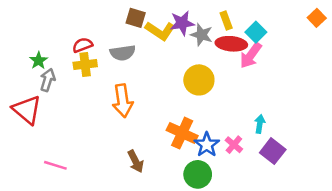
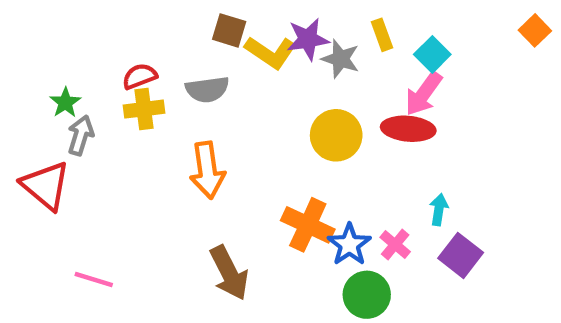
red ellipse: (231, 44) -> (408, 129), moved
brown arrow: (136, 161) -> (229, 273), size x1.4
green circle: (198, 174) -> (367, 295), moved

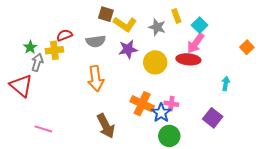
orange square: (535, 30) -> (247, 47), moved
purple star: (308, 39) -> (128, 49), moved
yellow cross: (144, 109) -> (54, 50), moved
cyan arrow: (439, 210) -> (226, 84), moved
pink cross: (395, 244) -> (171, 104), moved, turned -32

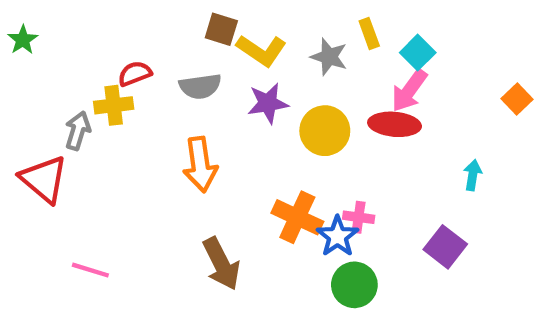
green star: (30, 47) -> (23, 40), moved

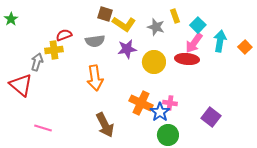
cyan arrow: (473, 175) -> (220, 41), moved, size x1.5

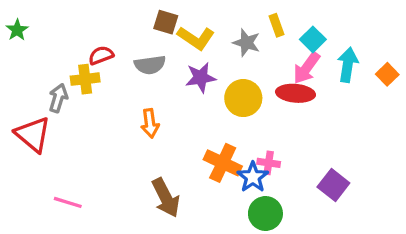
orange arrow: (95, 78) -> (150, 123), size x0.7

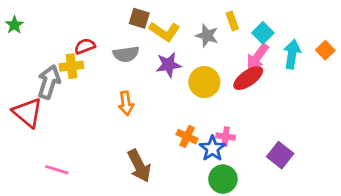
orange square: (387, 74) -> (325, 50), moved
red ellipse: (295, 93) -> (248, 78), turned -40
gray arrow: (58, 98) -> (49, 82), size x1.4
orange cross: (223, 163) -> (187, 137), size x0.7

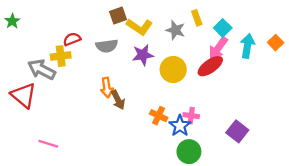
brown square: (139, 18) -> (118, 16), turned -36
gray arrow: (49, 82) -> (42, 70), turned -80
brown arrow: (139, 166) -> (118, 100), moved, size x0.7

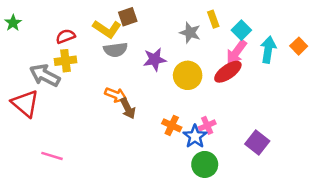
yellow L-shape: (139, 27) -> (107, 29), moved
red semicircle: (72, 39) -> (66, 36), moved
orange arrow: (107, 87) -> (116, 95), turned -60
pink cross: (191, 116) -> (207, 125), turned -32

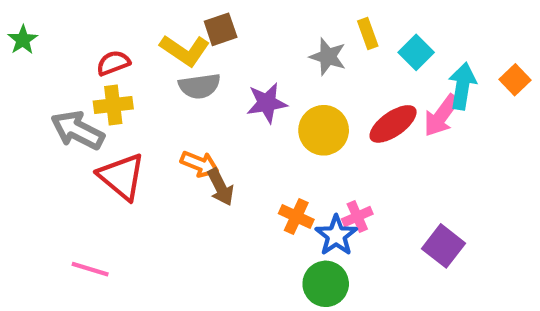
pink arrow: (236, 52) -> (441, 116), moved
red triangle: (25, 103) -> (122, 177), moved
green circle: (205, 164) -> (326, 284), moved

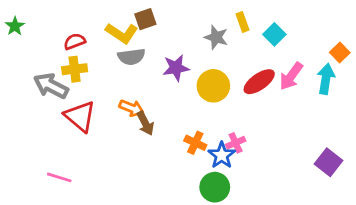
cyan arrow: (462, 86) -> (326, 79), moved
purple square: (443, 246) -> (329, 162), moved

